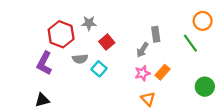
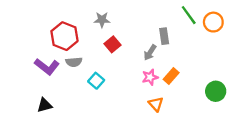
gray star: (89, 23) -> (102, 20), moved
green line: (190, 43) -> (189, 15), moved
gray semicircle: (80, 59) -> (74, 62), moved
purple L-shape: (44, 63) -> (47, 67), turned -80
cyan square: (99, 69) -> (96, 81), moved

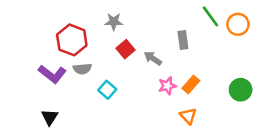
gray arrow: (150, 53) -> (153, 58), moved, turned 91
green circle: (216, 91) -> (241, 90), moved
orange triangle: (156, 104) -> (188, 116), moved
black triangle: (45, 105) -> (50, 117), turned -42

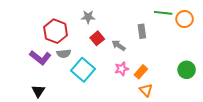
green line: (210, 16) -> (163, 13), turned -48
orange rectangle: (191, 84) -> (141, 72), moved
pink star: (167, 86) -> (122, 69), moved
cyan square: (107, 90) -> (83, 70), size x1.6

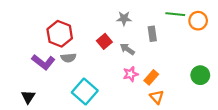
gray star: (88, 17) -> (124, 18), moved
cyan square: (83, 70) -> (85, 92), moved
black triangle: (38, 91) -> (28, 97), moved

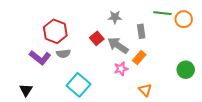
gray arrow: (127, 49) -> (118, 45), size x1.5
orange rectangle: (151, 77) -> (139, 58), moved

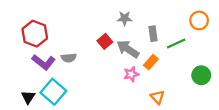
green line: (162, 13) -> (176, 43), moved, turned -30
red hexagon: (55, 31) -> (35, 34), moved
cyan square: (79, 85) -> (53, 92), moved

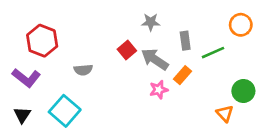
purple L-shape: (44, 62) -> (26, 78), moved
black triangle: (28, 97) -> (22, 115), moved
orange triangle: (157, 97) -> (225, 114), moved

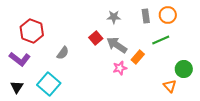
orange circle: (241, 25) -> (168, 15), moved
gray rectangle: (185, 41) -> (146, 16), moved
gray semicircle: (83, 70) -> (63, 53), turned -48

